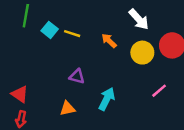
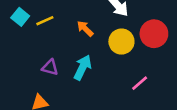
yellow line: (72, 34) -> (45, 21), turned -42
cyan arrow: (107, 99) -> (83, 67), moved

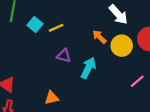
orange arrow: (85, 29) -> (99, 37), moved
purple triangle: (50, 67) -> (64, 56), moved

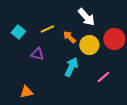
cyan square: (35, 25) -> (18, 32), moved
yellow line: (56, 28) -> (47, 29), moved
cyan arrow: (88, 68) -> (71, 67), moved

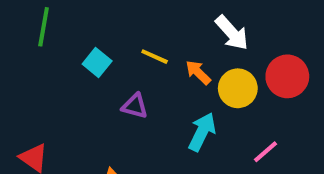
yellow line: (47, 29) -> (155, 57), turned 48

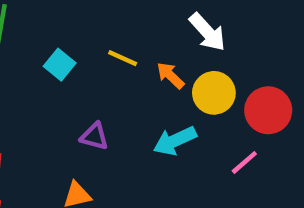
red circle: (287, 76) -> (268, 110), moved
purple triangle: (135, 106) -> (94, 136), moved
cyan arrow: (202, 132) -> (175, 141), turned -141

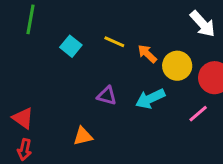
white arrow: (207, 32) -> (203, 24), moved
purple triangle: (94, 136) -> (107, 96), moved

